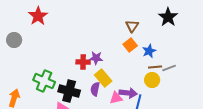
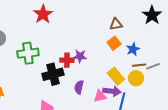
red star: (38, 16) -> (43, 14), moved
brown triangle: (132, 26) -> (116, 24), turned 48
yellow rectangle: (103, 78) -> (116, 76), moved
green cross: (44, 81) -> (28, 53), moved, turned -30
black cross: (69, 91) -> (53, 74), moved, turned -30

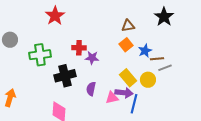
red cross: (67, 60) -> (79, 48), moved
brown line: (139, 65) -> (157, 59), moved

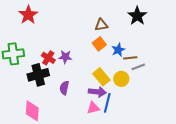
red cross: (79, 48) -> (48, 58), moved, turned 32
pink triangle: (112, 98) -> (93, 108), moved

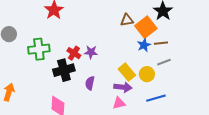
orange square: (99, 44) -> (146, 27), moved, size x1.5
brown line: (130, 58) -> (161, 43), moved
blue line: (107, 103) -> (156, 98), moved, turned 60

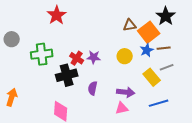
yellow rectangle: (127, 72) -> (152, 77), moved
yellow circle: (147, 74) -> (125, 56), moved

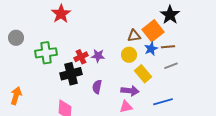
brown triangle: (130, 25) -> (134, 36), moved
red cross: (77, 58) -> (81, 57), turned 32
yellow rectangle: (152, 77) -> (143, 74), moved

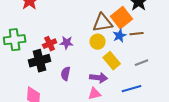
brown triangle: (134, 36) -> (103, 23), size x1.5
gray line: (171, 66) -> (142, 63), moved

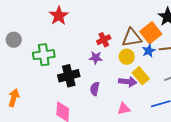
red cross: (50, 44) -> (104, 40), moved
purple arrow: (99, 78) -> (128, 82), moved

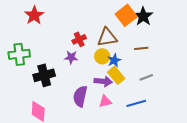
orange square: (151, 33) -> (126, 15), moved
blue star: (149, 51) -> (114, 60), moved
purple semicircle: (95, 89) -> (80, 96), moved, size x1.5
pink triangle: (124, 109) -> (105, 101), moved

